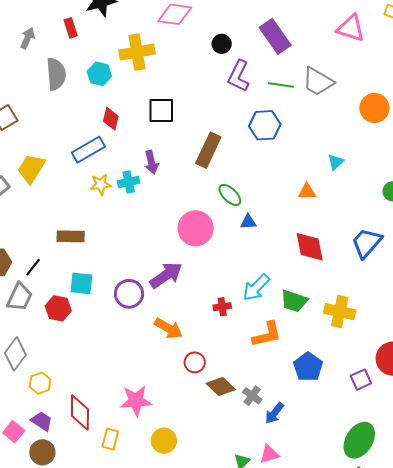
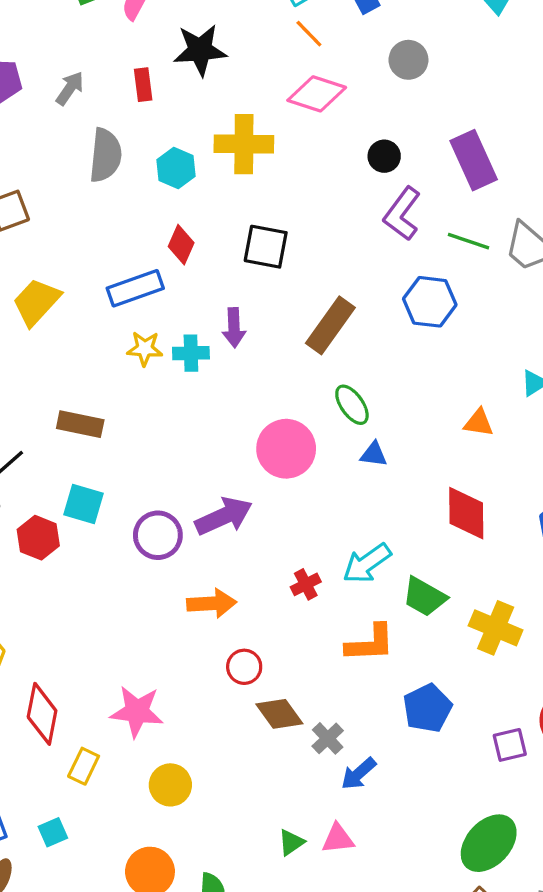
red cross: (222, 307) -> (306, 584), turned -30
orange arrow: (168, 328) -> (212, 603), turned -44

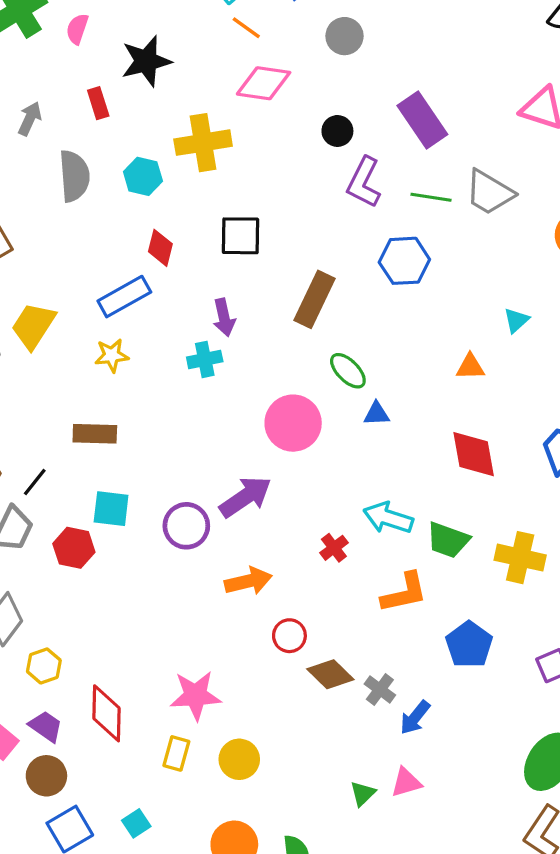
yellow star: (145, 349) -> (112, 355), moved
cyan cross: (191, 353) -> (205, 359), moved
cyan arrow: (367, 563) -> (388, 518), turned 63
yellow rectangle: (84, 766) -> (176, 753), moved

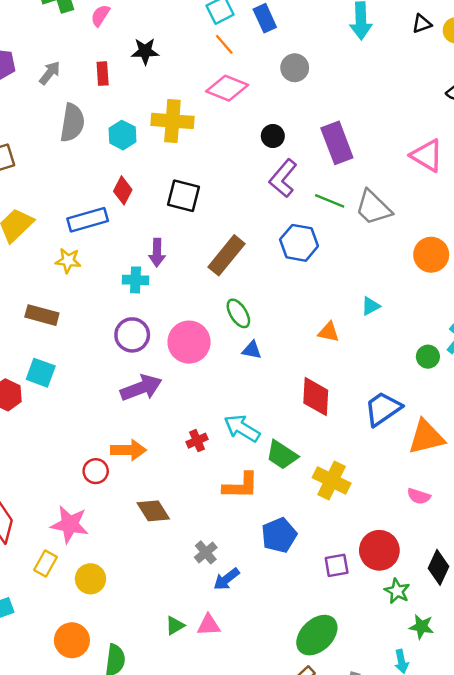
black star: (146, 61) -> (145, 51), size x0.7
purple circle: (186, 526) -> (132, 335), moved
red circle: (289, 636) -> (96, 471), moved
brown diamond: (330, 674) -> (153, 511), moved

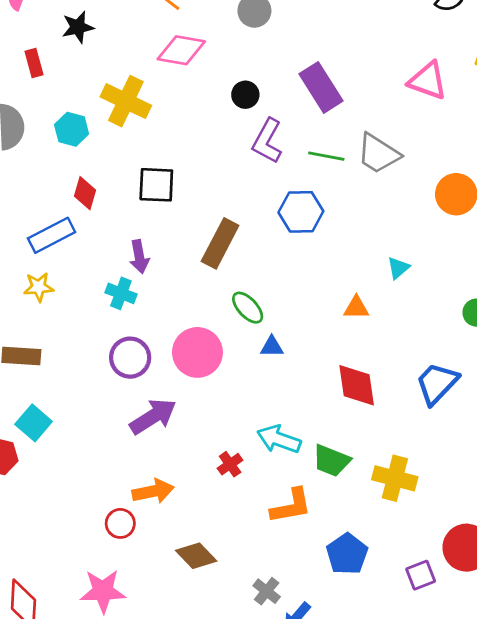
yellow cross: (172, 121) -> (126, 101), turned 33
cyan cross: (135, 280) -> (121, 293), turned 30
cyan square: (41, 373) -> (34, 423), turned 32

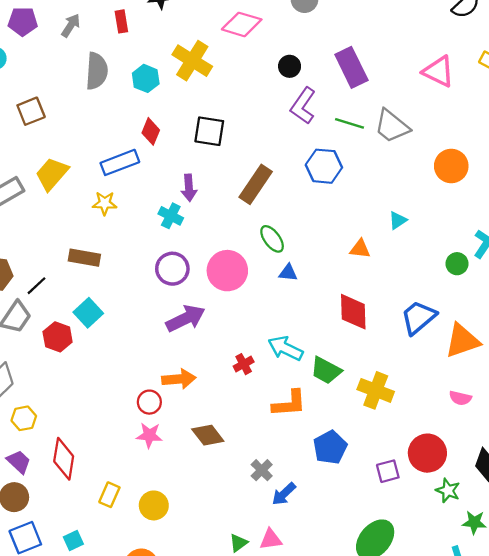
pink star: (103, 591) -> (149, 435), moved, size x0.7

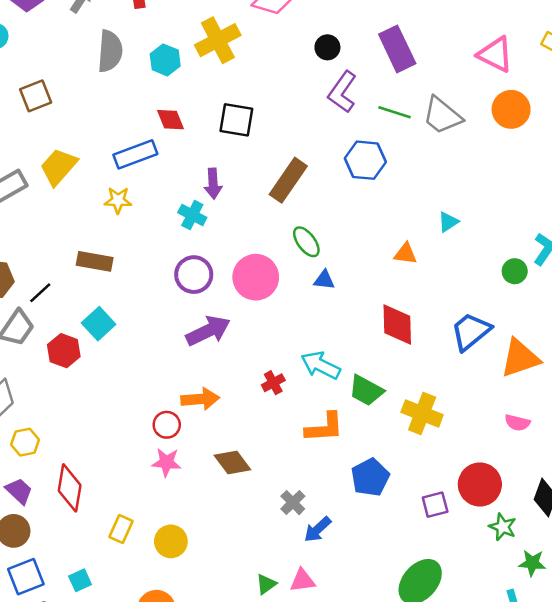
yellow cross: (192, 61) -> (218, 40), turned 30
red diamond: (151, 131) -> (170, 120), turned -45
orange circle: (451, 166) -> (511, 109), moved

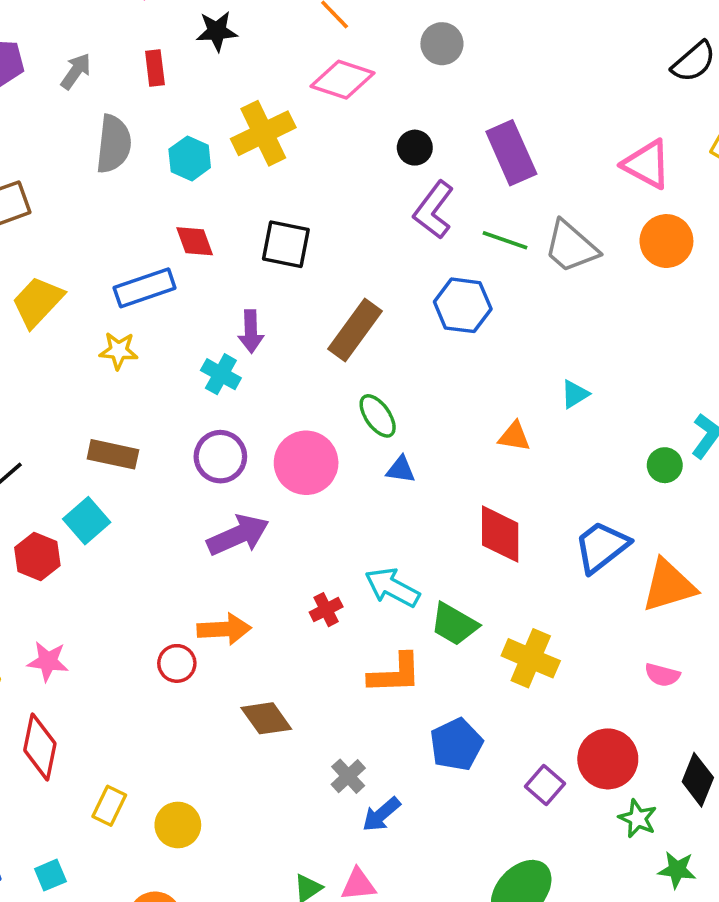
brown rectangle: (95, 261) -> (113, 454), moved
pink star: (166, 462) -> (48, 661), moved
purple square: (435, 505) -> (545, 785), turned -36

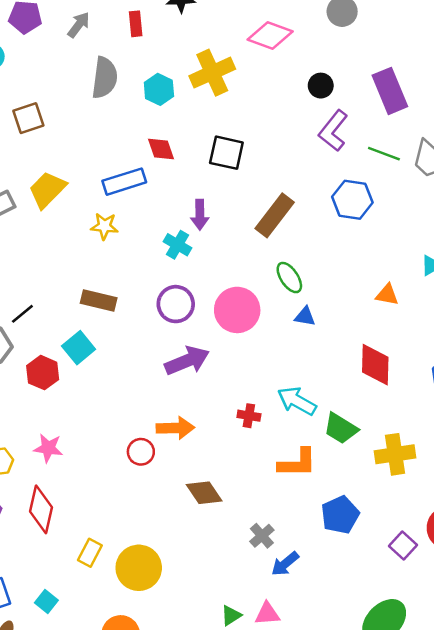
red cross: (326, 610) -> (249, 416), turned 35
yellow cross: (531, 658) -> (395, 454), turned -33
yellow circle: (178, 825) -> (139, 568), size x1.4
cyan square: (50, 875) -> (46, 602), turned -30

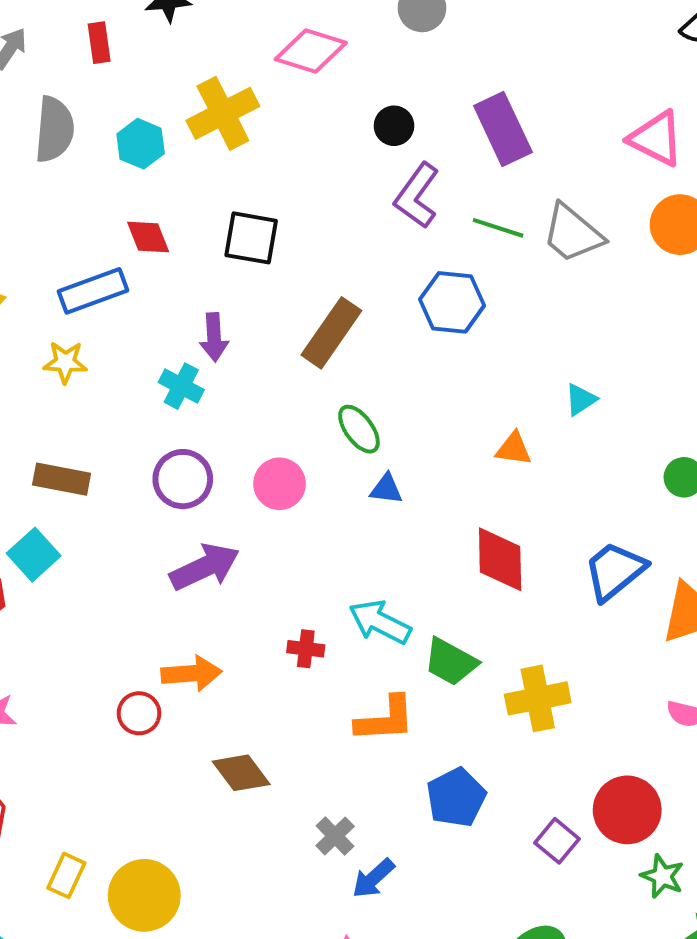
pink circle: (237, 310) -> (280, 484), size x0.7

